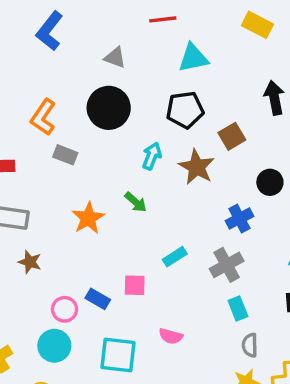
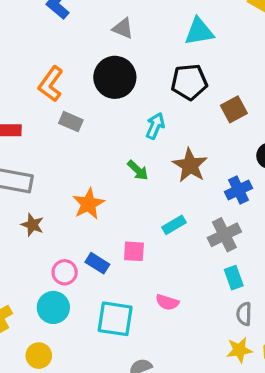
brown star: (197, 167) -> (190, 165), moved
orange star: (88, 218) -> (88, 204), moved

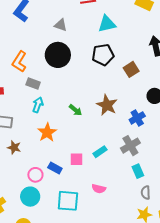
cyan arrow: (155, 126) -> (38, 105), moved
cyan rectangle: (174, 225) -> (100, 152), moved

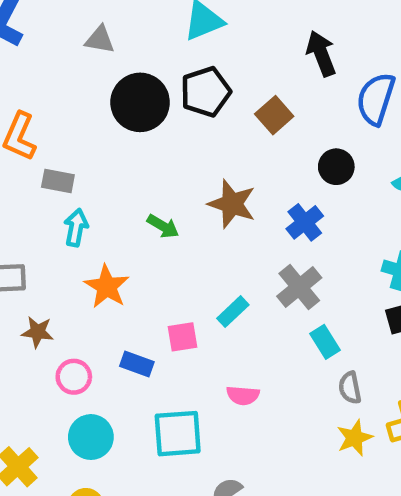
black circle: (58, 55) -> (140, 102), moved
pink circle: (35, 175) -> (74, 377), moved

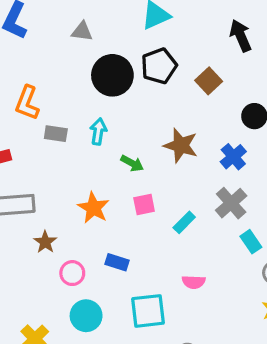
cyan arrow: (76, 228) -> (98, 131), moved
brown star: (38, 332) -> (45, 242), turned 30
pink square: (182, 337) -> (144, 205), moved

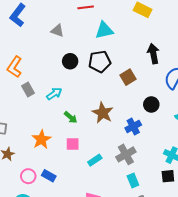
black circle: (112, 75) -> (70, 61), size x0.6
cyan arrow: (98, 131) -> (54, 94), turned 35
gray rectangle: (56, 134) -> (28, 89), turned 40
pink circle: (72, 273) -> (28, 176), moved

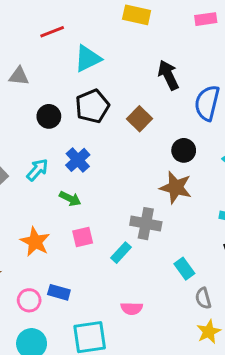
brown star: (103, 113) -> (176, 188), moved
blue cross: (133, 126) -> (78, 160), moved
gray cross: (126, 154) -> (146, 224), moved, turned -36

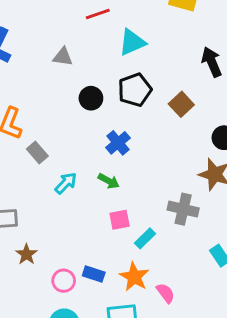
cyan arrow: (37, 170) -> (66, 183), moved
orange star: (35, 242) -> (134, 277), moved
cyan rectangle: (121, 253) -> (145, 238), moved
pink semicircle: (132, 308) -> (166, 293), turned -130

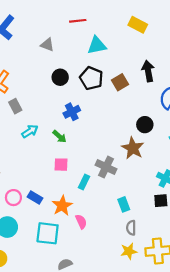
black pentagon: (135, 90) -> (91, 78), turned 30
brown square: (181, 104) -> (120, 82), moved
cyan rectangle: (145, 238) -> (84, 182), moved, turned -32

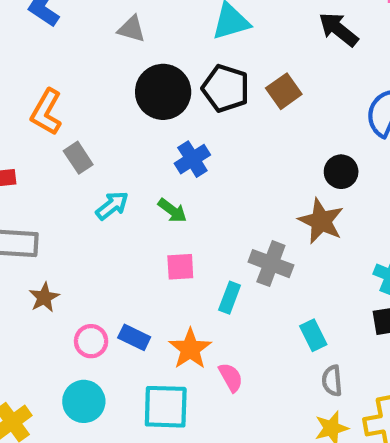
black arrow: (148, 71) -> (338, 29), moved, turned -36
black circle: (60, 77) -> (163, 92), size x1.6

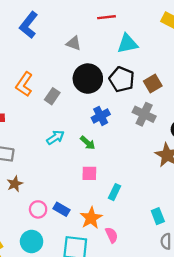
gray rectangle: (78, 158) -> (52, 96), moved, turned 63
gray cross: (271, 264) -> (144, 114), moved

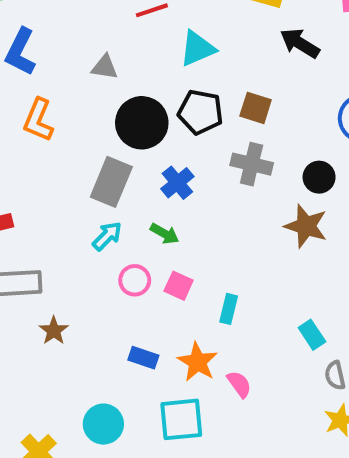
orange L-shape: (24, 84) -> (38, 120), moved
brown square: (153, 84) -> (256, 108), turned -30
gray rectangle: (52, 96) -> (111, 182), moved, size x1.6
pink square: (89, 173) -> (179, 286), turned 35
pink circle: (38, 209) -> (135, 280), moved

